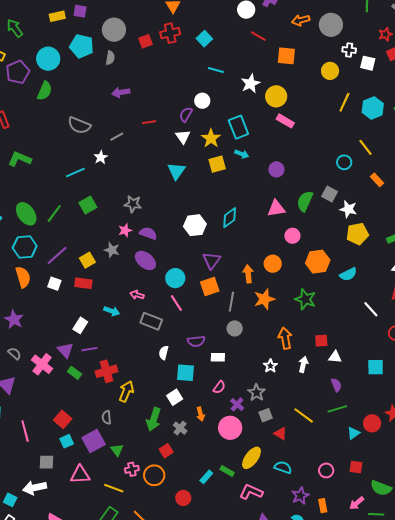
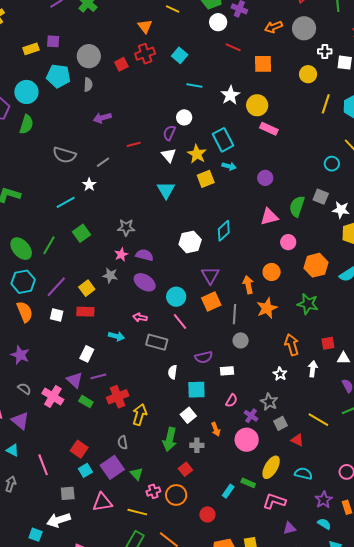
gray cross: (180, 428) -> (197, 445), turned -32

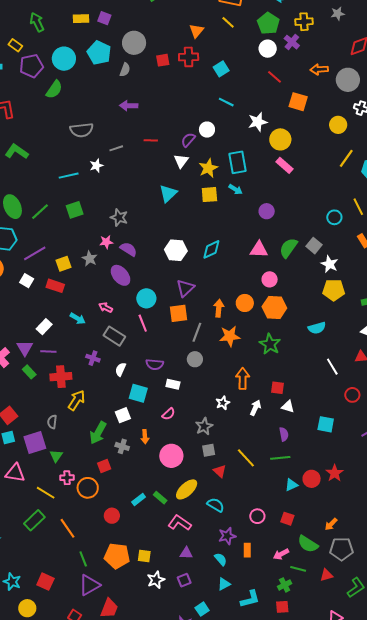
gray semicircle: (64, 155) -> (82, 130), turned -40
orange hexagon: (316, 265) -> (274, 307), moved
purple cross: (251, 416) -> (93, 358), moved, turned -32

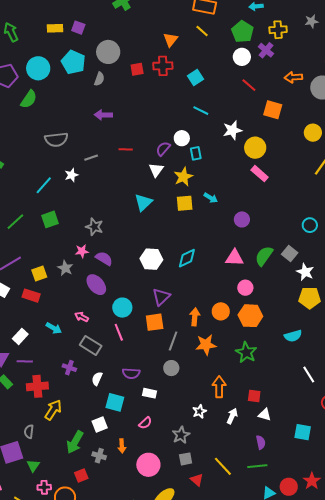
cyan rectangle: (237, 162) -> (196, 153), moved, size x0.6
cyan line: (69, 176) -> (44, 185), turned -36

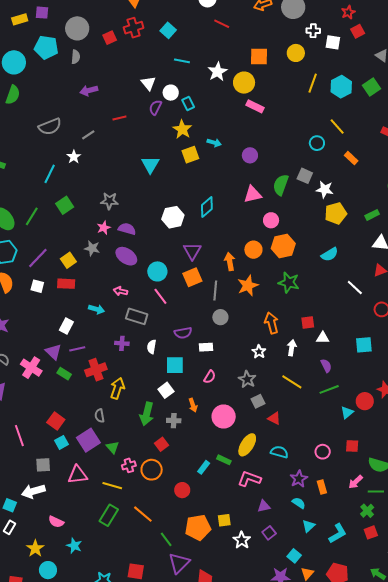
orange square: (273, 110) -> (259, 57), moved
white triangle: (156, 170) -> (148, 83), moved
yellow line: (223, 466) -> (292, 382), moved

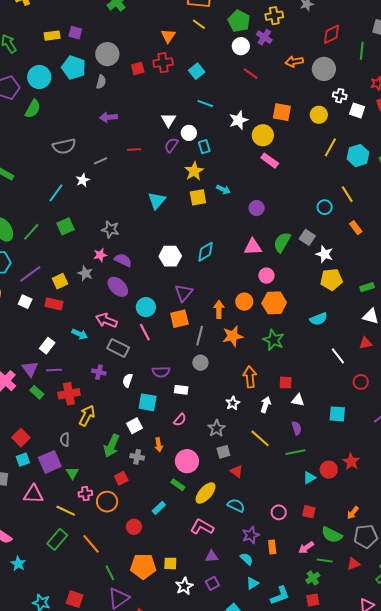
pink arrow: (121, 291) -> (106, 320), size x1.5
green rectangle: (224, 460) -> (178, 485), moved

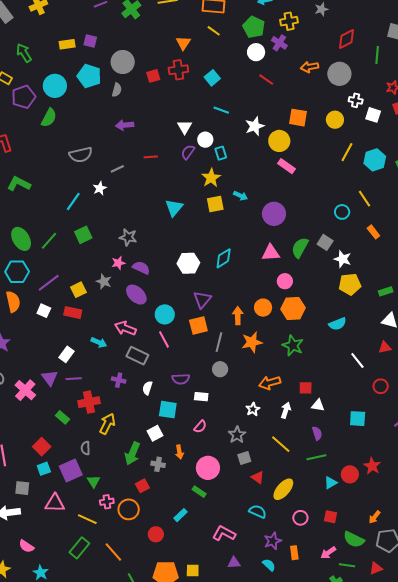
purple circle: (257, 208) -> (274, 214), size x1.5
orange arrow: (250, 377) -> (270, 383), turned -100
green rectangle: (37, 392) -> (62, 417), moved
yellow ellipse: (206, 493) -> (283, 489), moved

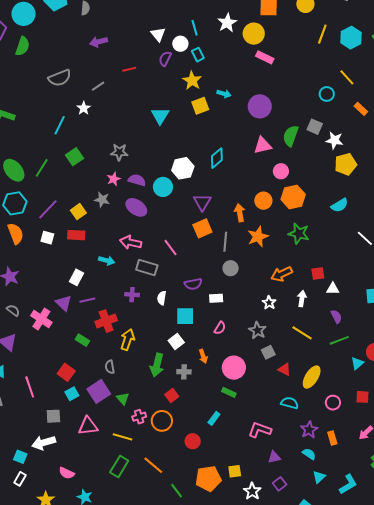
cyan line: (221, 110) -> (195, 28), moved, turned 63
cyan circle: (165, 314) -> (163, 187), moved

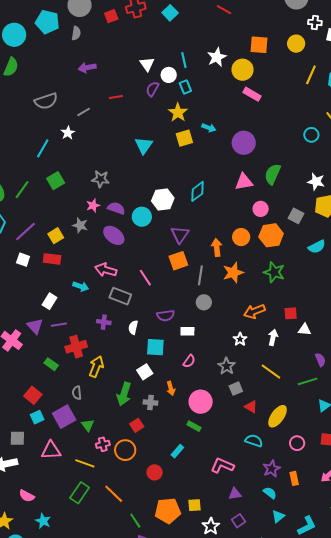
gray square: (315, 127) -> (296, 216), moved
purple semicircle: (336, 317) -> (320, 360), moved

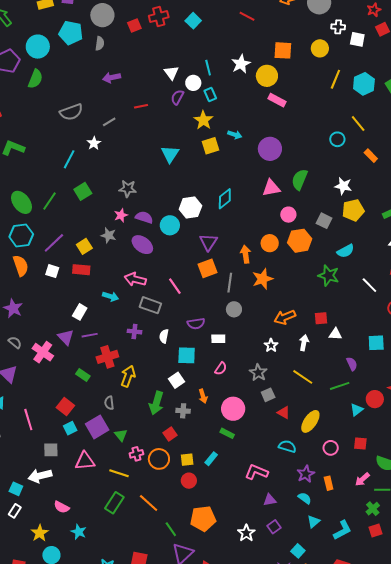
green star: (274, 272) -> (329, 275), moved
yellow square: (194, 505) -> (187, 460), moved

